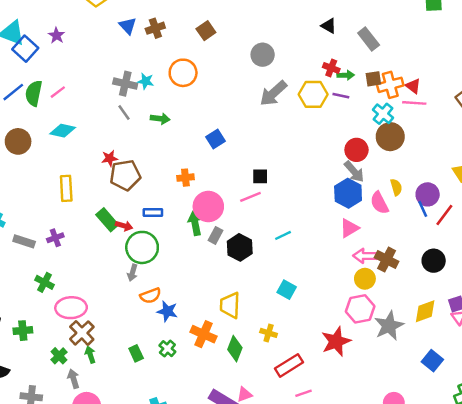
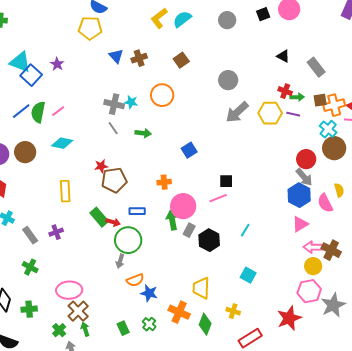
cyan line: (283, 235) -> (245, 230), turned -32
gray rectangle: (24, 241) -> (30, 235), turned 36
green cross: (45, 282) -> (30, 267), moved

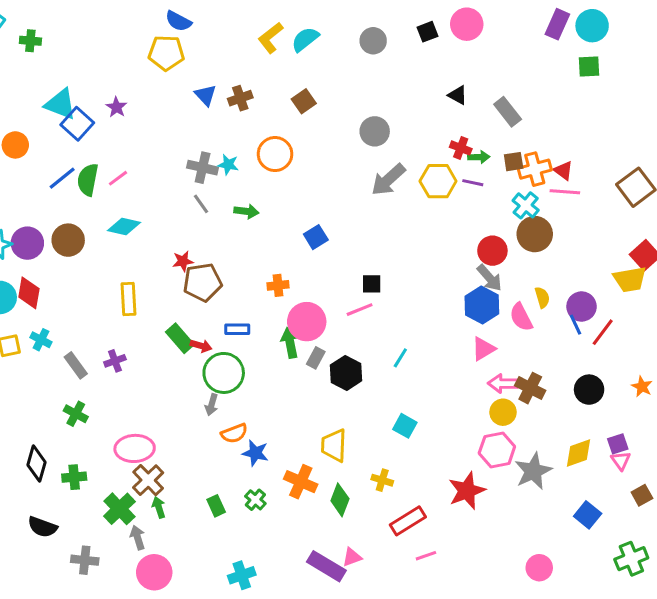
green cross: (59, 330) -> (119, 509), size x1.5

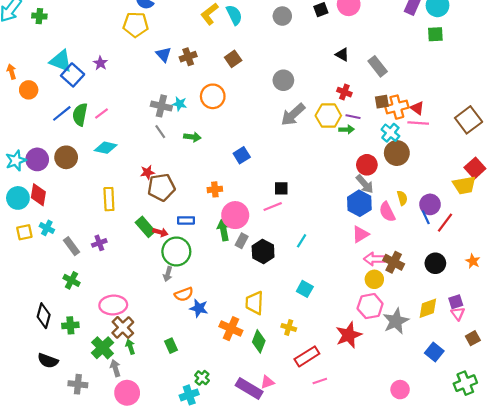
cyan semicircle: (305, 39) -> (234, 15), turned 102
green arrow: (479, 157) -> (347, 129), moved
green cross: (255, 500) -> (202, 378), moved

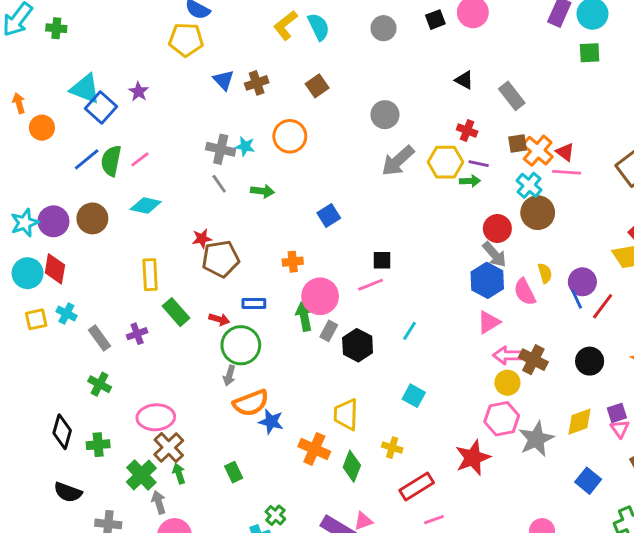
orange cross: (397, 107) -> (538, 151), turned -35
green rectangle: (145, 227) -> (176, 312), moved
orange semicircle: (184, 294) -> (251, 403), size x1.4

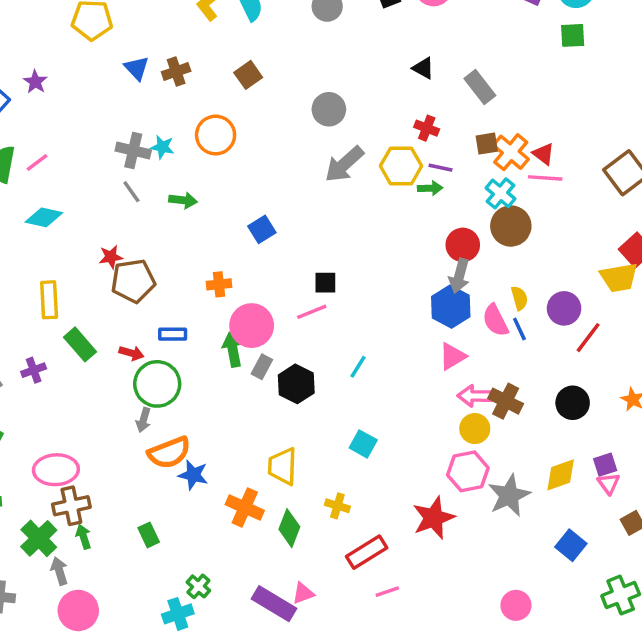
gray arrow: (494, 254) -> (459, 276), turned 56
blue line: (577, 299) -> (519, 329), moved
brown cross: (169, 448) -> (71, 506), turned 32

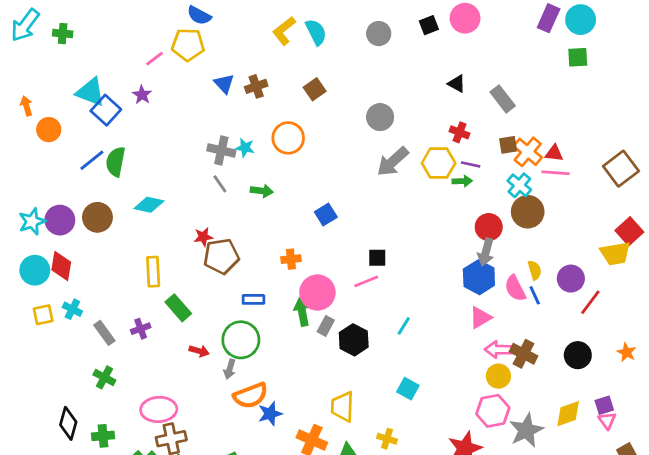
red triangle: (543, 154) -> (554, 153), turned -30
pink line: (37, 162) -> (155, 59), moved
red arrow: (131, 353) -> (199, 351), moved
blue star: (193, 475) -> (270, 414), turned -30

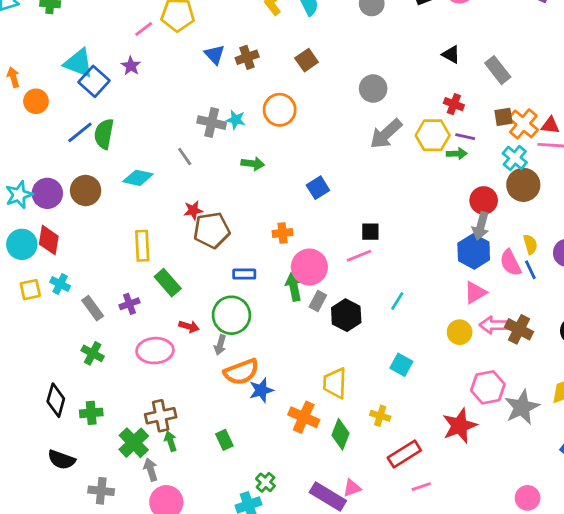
gray line: (220, 184) -> (185, 157), moved
yellow circle: (498, 376) -> (460, 332), moved
pink ellipse: (159, 409) -> (155, 351), moved

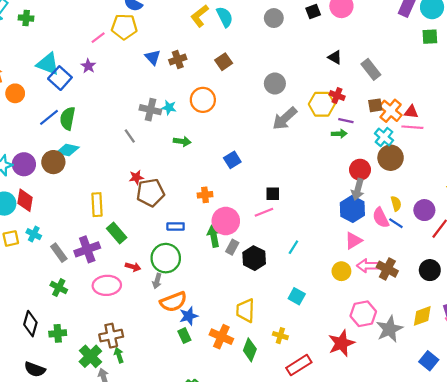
yellow hexagon: (433, 135) -> (322, 104), moved
cyan diamond: (138, 178) -> (68, 150), moved
blue line: (530, 270) -> (396, 223), turned -32
purple cross: (129, 304) -> (87, 249), size x1.6
green rectangle: (224, 440) -> (184, 336), moved

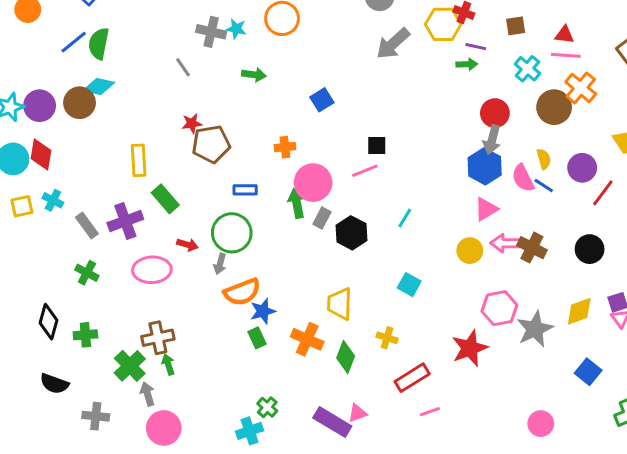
orange cross: (391, 111) -> (581, 88), moved
brown circle: (391, 158) -> (554, 107), moved

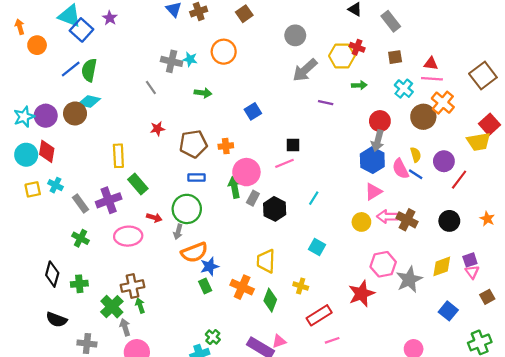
purple line: (476, 47) -> (326, 103), moved
brown pentagon: (211, 144) -> (193, 144), moved

